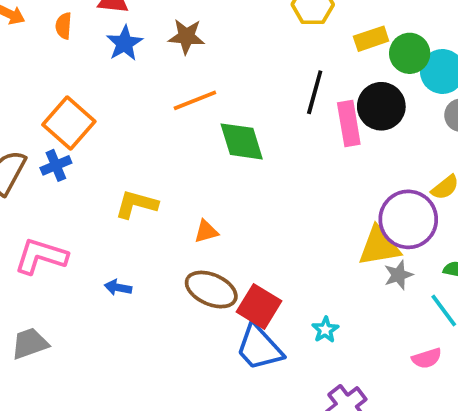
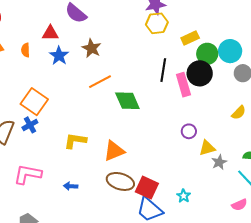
brown star: (186, 36) -> (92, 48), turned 30
green circle: (410, 53) -> (207, 54), moved
purple circle: (408, 219) -> (189, 131), moved, size x0.5
orange triangle: (206, 231) -> (114, 151), size x1.6
yellow triangle: (379, 246) -> (207, 148), size x0.7

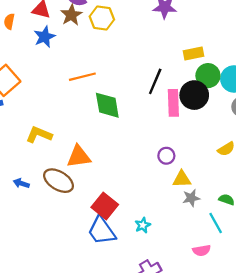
yellow hexagon: (157, 23) -> (102, 18), moved
brown star: (92, 48) -> (71, 15), moved
brown ellipse: (120, 181) -> (59, 181), moved

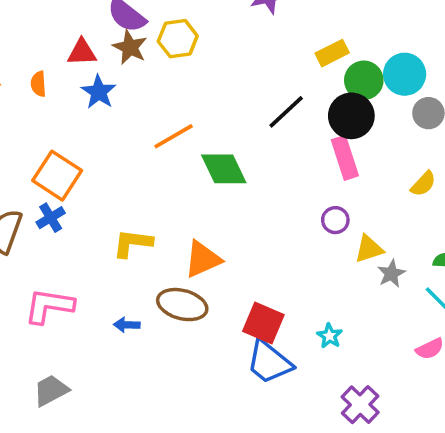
black line: (155, 81) -> (286, 112), turned 40
pink rectangle: (173, 103) -> (345, 158), moved

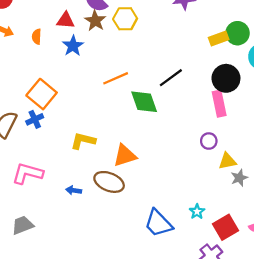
green circle: (364, 80) -> (237, 33), moved
black line: (286, 112) -> (171, 78), moved
red square: (263, 323) -> (226, 227), moved, turned 30

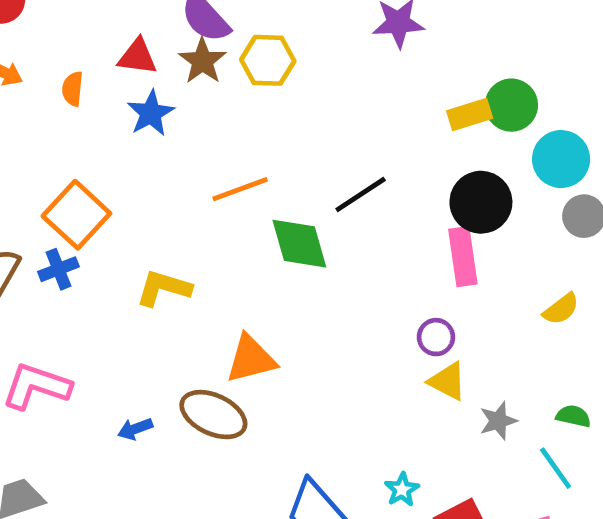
yellow L-shape: (83, 141) -> (164, 288), moved
yellow triangle: (227, 161) -> (448, 381), moved, turned 36
blue arrow: (74, 190) -> (135, 429), turned -32

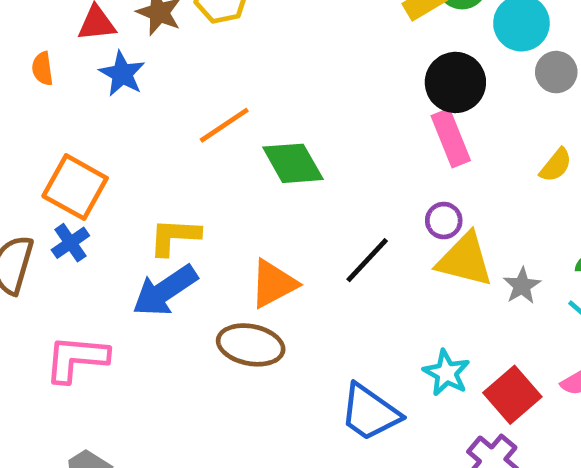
black line: (361, 194) -> (367, 260), moved
yellow triangle: (448, 381) -> (465, 260), size x1.5
blue arrow: (135, 429) -> (165, 291), moved, size x2.0
cyan star: (402, 490) -> (446, 373), size x1.4

